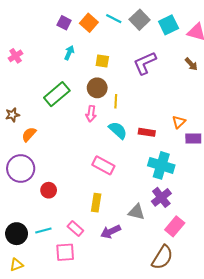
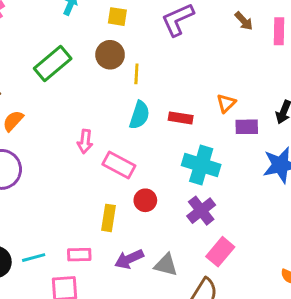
pink arrow: (91, 114) -> (85, 141), moved
cyan semicircle: (118, 130) -> (139, 115), turned 66
red circle: (49, 190) -> (145, 200), moved
gray triangle: (136, 212) -> (166, 265), moved
pink rectangle: (75, 228) -> (79, 255), turned -42

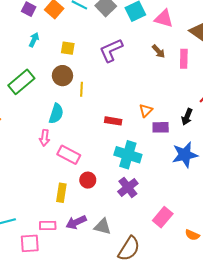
cyan semicircle: (139, 115) -> (56, 114), moved
pink rectangle: (220, 252) -> (163, 217), moved
pink rectangle: (79, 255) -> (48, 225), moved

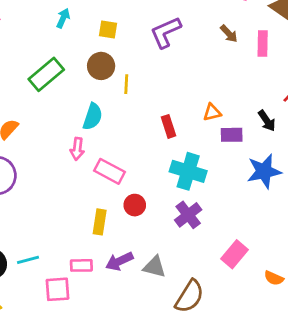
orange triangle: (146, 110) -> (212, 112), turned 32
black arrow: (187, 117) -> (267, 121), turned -56
red rectangle: (113, 121) -> (168, 126), turned 63

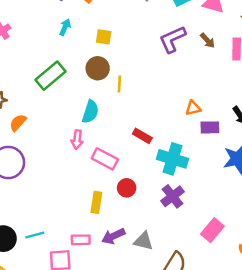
purple L-shape: (166, 32) -> (173, 39), moved
red rectangle: (168, 126) -> (142, 136), moved, turned -42

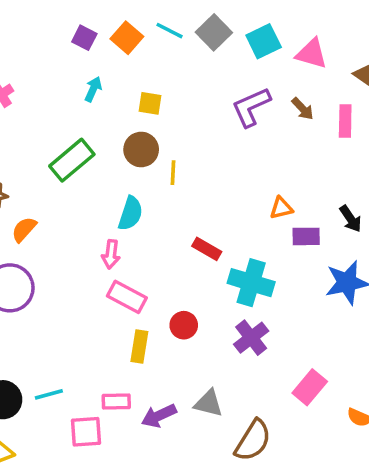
pink rectangle: (105, 159) -> (127, 297), moved
purple arrow: (113, 236) -> (159, 416), moved

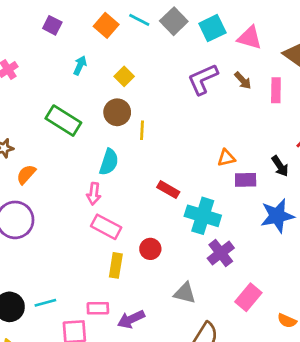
purple square: (84, 38) -> (52, 25), moved
yellow square: (150, 103) -> (124, 76), turned 36
green rectangle: (72, 160) -> (63, 121), turned 72
purple cross: (251, 338) -> (221, 253), moved
gray triangle: (209, 403) -> (185, 293), moved

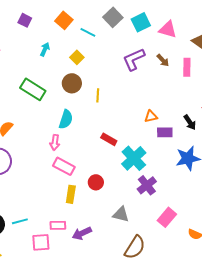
cyan line: (139, 20) -> (88, 32), moved
yellow line: (142, 130) -> (98, 95), moved
cyan cross: (203, 216) -> (134, 158), turned 30

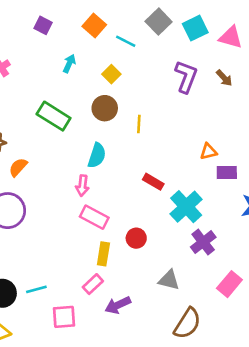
purple L-shape: (134, 59) -> (186, 77), turned 135
pink rectangle: (58, 225) -> (93, 284), moved, turned -42

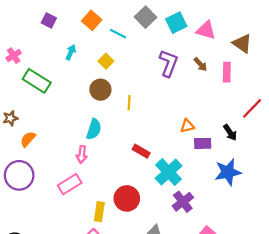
green rectangle: (54, 116) -> (37, 81), moved
pink rectangle: (94, 217) -> (70, 184), moved, turned -60
red circle: (136, 238) -> (127, 198), size x1.5

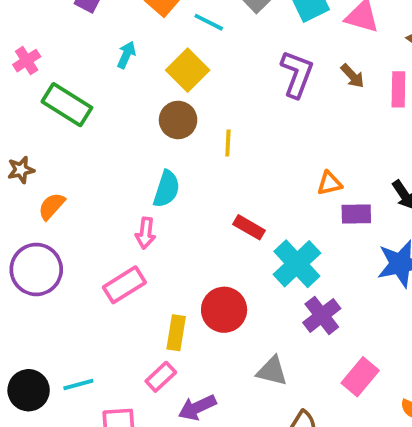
yellow square: (106, 61) -> (188, 70), size x1.5

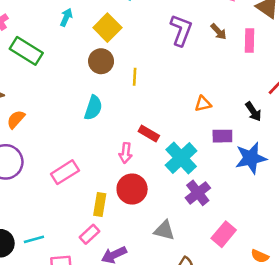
purple rectangle: (356, 214) -> (222, 136), moved
pink arrow: (145, 233) -> (126, 153), moved

